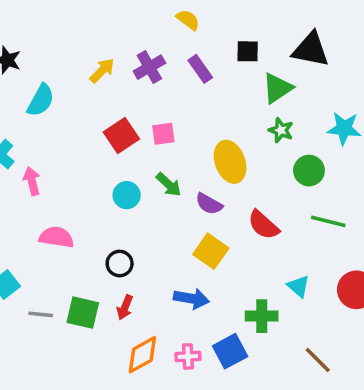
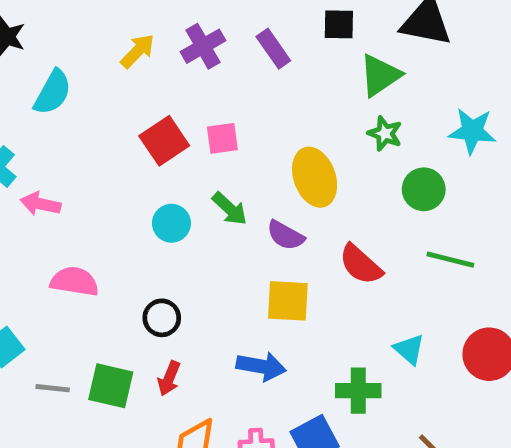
pink arrow: (32, 181) -> (40, 204), turned -64
yellow square: (211, 251) -> (288, 301), turned -32

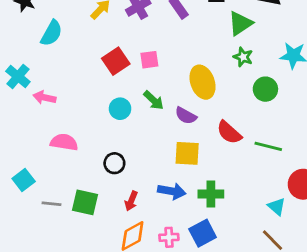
green line: (450, 260) -> (268, 146), moved
cyan triangle: (409, 349) -> (277, 207), moved
red arrow: (169, 378) -> (131, 201), moved
green cross: (358, 391) -> (211, 194), moved

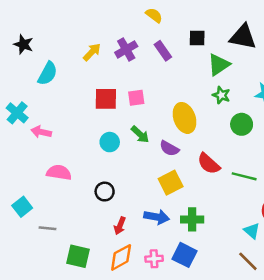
red square: (116, 61) -> (106, 99), turned 35
yellow square: (187, 153) -> (171, 183), turned -30
green square: (85, 202) -> (78, 256), moved
blue square: (203, 233) -> (185, 255), turned -35

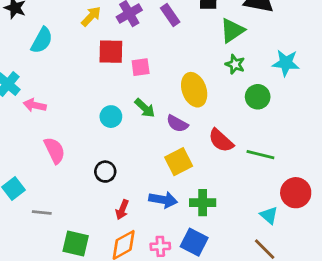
red square: (106, 99) -> (111, 52), moved
pink semicircle: (59, 172) -> (54, 150), turned 55

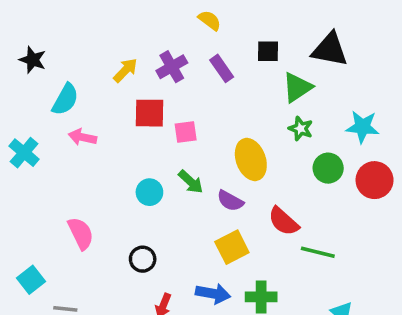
pink arrow: (35, 105) -> (82, 137), moved
green line: (260, 155) -> (318, 252), moved
red circle: (296, 193) -> (375, 180), moved

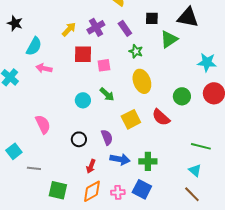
green star: (301, 129) -> (136, 51), moved
green circle: (328, 168) -> (182, 96), moved
purple semicircle: (230, 201) -> (107, 137), moved, turned -140
yellow square: (232, 247) -> (131, 119), moved
green line: (318, 252) -> (201, 146), moved

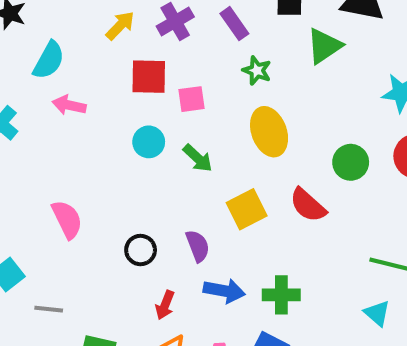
cyan circle: (83, 100) -> (149, 142), moved

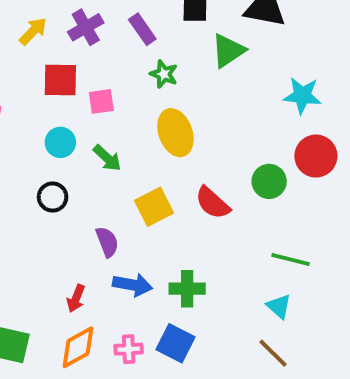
green circle: (351, 162) -> (269, 181), moved
black circle: (141, 250) -> (53, 197), moved

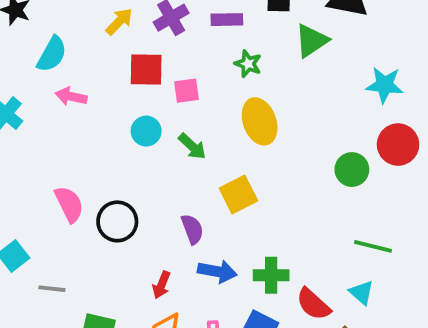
purple rectangle: (142, 29) -> (227, 20), turned -56
black circle: (53, 197) -> (117, 221), moved, size x1.4
red semicircle: (213, 203) -> (313, 304), moved

